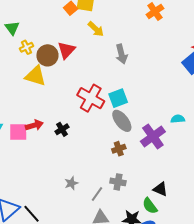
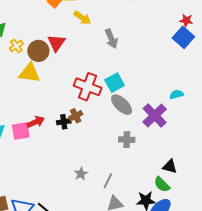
black cross: (62, 129) -> (64, 122), turned 32
brown cross: (119, 149) -> (76, 116), moved
gray cross: (118, 182) -> (127, 140), moved

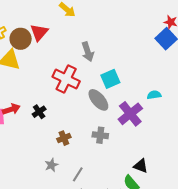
gray arrow: (111, 39) -> (88, 52), moved
cyan square: (115, 83) -> (110, 79), moved
brown cross: (76, 116) -> (64, 138), moved
black cross: (64, 122) -> (39, 112), turned -32

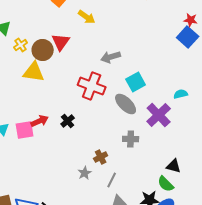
gray arrow: (88, 52) -> (111, 57), turned 96
brown cross: (64, 138) -> (101, 157), moved

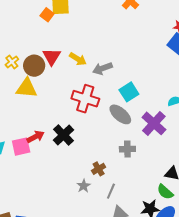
yellow arrow: (87, 17) -> (78, 59), moved
black cross: (68, 121) -> (63, 135), size x1.5

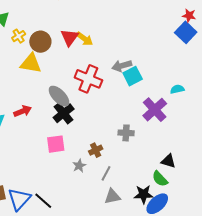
red triangle: (52, 57) -> (70, 37), moved
gray arrow: (102, 68) -> (122, 66), moved
gray ellipse: (120, 114) -> (59, 96), moved
red arrow: (35, 137) -> (23, 111), moved
pink square: (21, 147) -> (56, 144), moved

